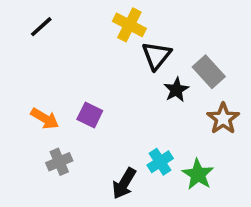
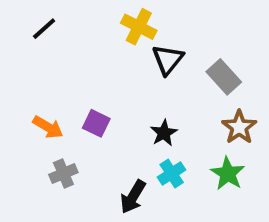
black star: (176, 90) -> (164, 133), moved
green star: (198, 174) -> (228, 174), moved

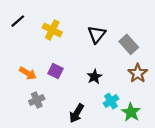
yellow cross: (139, 27) -> (52, 30), moved
black line: (44, 29) -> (18, 21), moved
cyan cross: (172, 174) -> (111, 101), moved
green star: (228, 174) -> (131, 112), moved

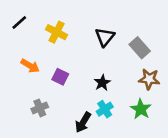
orange arrow: (28, 73) -> (30, 66), moved
brown star: (138, 73) -> (149, 79), turned -30
cyan cross: (111, 101) -> (105, 109), moved
green star: (131, 112) -> (141, 109), moved

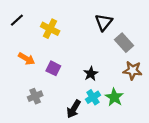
black triangle: (105, 37) -> (104, 22), moved
green star: (141, 109) -> (114, 97), moved

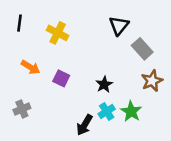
black line: (17, 20) -> (19, 23), turned -40
brown star: (133, 70) -> (152, 81), turned -30
gray cross: (35, 96) -> (22, 109), moved

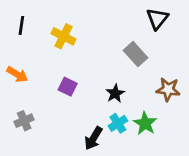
black triangle: (119, 26) -> (157, 19), moved
gray rectangle: (142, 49) -> (136, 54), moved
orange arrow: (31, 67) -> (17, 74), moved
brown star: (152, 81) -> (168, 89), turned 30

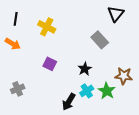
orange arrow: (17, 74) -> (13, 44), moved
brown star: (168, 89) -> (124, 76), moved

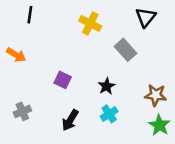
black line: (16, 19) -> (30, 15), moved
yellow cross: (47, 27) -> (90, 23), moved
green star: (107, 91) -> (159, 125), moved
black arrow: (69, 102) -> (70, 120), moved

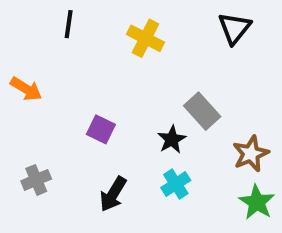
black line: (30, 15) -> (69, 24), moved
gray rectangle: (125, 50) -> (202, 111), moved
brown star: (156, 95) -> (251, 154), turned -30

